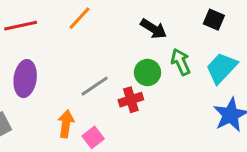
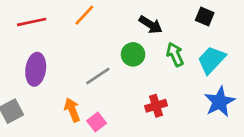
green circle: (147, 72) -> (133, 54), moved
red cross: (131, 100) -> (156, 106), moved
orange arrow: (66, 124) -> (72, 110), turned -30

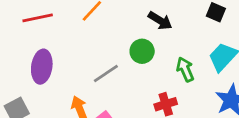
green arrow: (175, 54) -> (185, 69), moved

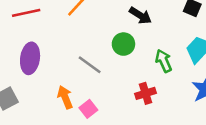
gray line: (106, 74) -> (90, 65), turned 70

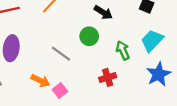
orange arrow: (65, 97) -> (40, 81), turned 138

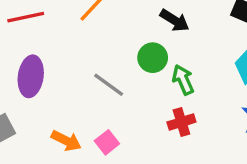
green arrow: (123, 50) -> (183, 80), moved
orange arrow: (40, 81) -> (66, 141), moved

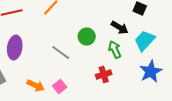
black arrow: (175, 20) -> (120, 28), moved
green arrow: (183, 80) -> (115, 50), moved

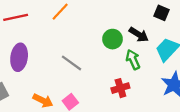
green circle: (87, 36) -> (113, 39), moved

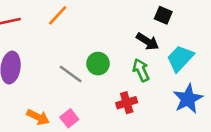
black square: (161, 13) -> (163, 15), moved
green circle: (113, 39) -> (98, 64), moved

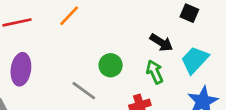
black square: (163, 15) -> (189, 13), moved
gray line: (71, 74) -> (84, 91), moved

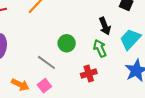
black arrow: (161, 43) -> (105, 26), turned 36

